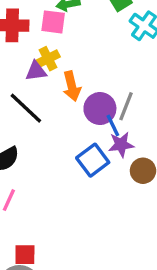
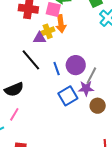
orange arrow: (72, 86) -> (61, 24), moved
gray line: (126, 106) -> (91, 76), moved
blue line: (113, 126) -> (57, 69), moved

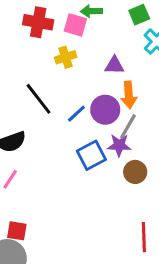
orange arrow: (61, 24) -> (129, 95), moved
purple triangle: (39, 38) -> (114, 65), moved
blue line: (57, 69) -> (76, 114), turned 64

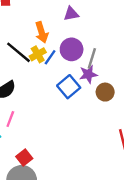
yellow cross: (66, 57) -> (38, 54), moved
orange arrow: (129, 95) -> (42, 32), moved
red square: (17, 231) -> (24, 157), turned -35

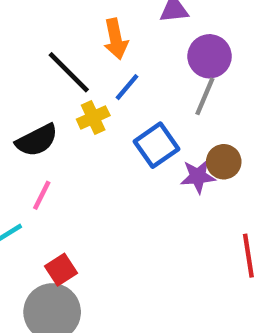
purple circle: (72, 49) -> (210, 56), moved
yellow cross: (38, 54) -> (93, 117), moved
purple star: (88, 74) -> (198, 176), moved

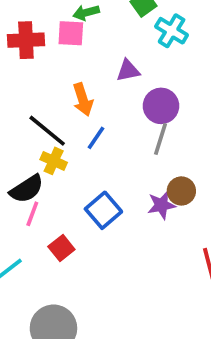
yellow cross: (93, 117) -> (54, 161), moved, turned -35
blue square: (156, 145) -> (103, 210), moved
pink line: (42, 195) -> (32, 214), moved
red square: (61, 270) -> (61, 248), moved

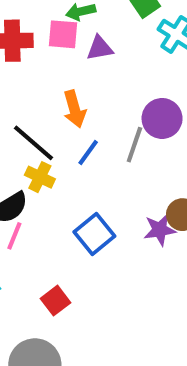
purple triangle: (128, 70) -> (100, 48), moved
gray line: (161, 139) -> (134, 145), moved
red square: (61, 248) -> (55, 301), moved

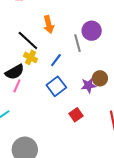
gray line: (134, 145) -> (78, 43), turned -36
blue line: (88, 152) -> (56, 60), moved
red square: (55, 301) -> (76, 115), moved

